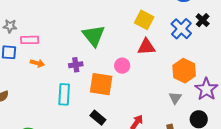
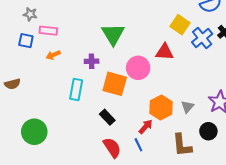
yellow square: (144, 20) -> (180, 25), moved
orange arrow: (37, 63) -> (53, 55), turned 136
pink circle: (122, 66) -> (138, 68), size x1.5
orange hexagon: (184, 71) -> (161, 108), moved

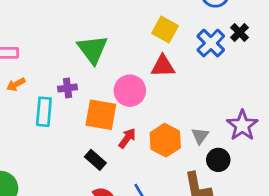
yellow square: (180, 25) -> (165, 29), moved
cyan rectangle: (76, 90) -> (44, 112), moved
red arrow: (146, 127) -> (127, 138), moved
black circle: (208, 131) -> (218, 160), moved

